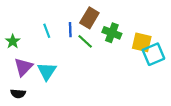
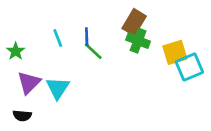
brown rectangle: (89, 18) -> (134, 22), moved
green line: (85, 41) -> (93, 51), moved
yellow square: (142, 42) -> (175, 52), turned -30

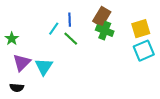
blue line: (87, 37) -> (70, 20), moved
cyan line: (58, 38) -> (54, 29), moved, turned 56
yellow square: (175, 52) -> (141, 29), moved

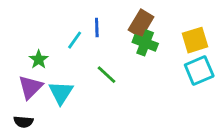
green star: (12, 39) -> (39, 59), moved
green line: (71, 39) -> (106, 75), moved

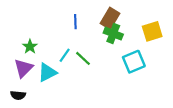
cyan line: (75, 40) -> (65, 55), moved
cyan square: (199, 71) -> (134, 62), moved
cyan triangle: (61, 93) -> (47, 72), turned 30

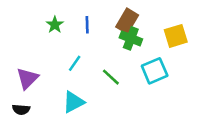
green star: (30, 47) -> (55, 25), moved
green line: (83, 58) -> (111, 77), moved
cyan triangle: (47, 72) -> (73, 102), moved

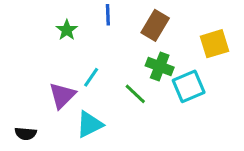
blue line: (87, 25) -> (108, 15), moved
green cross: (131, 38) -> (160, 66), moved
purple triangle: (27, 78) -> (62, 95), moved

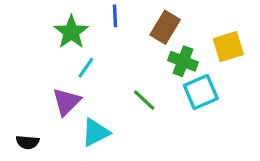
green star: (67, 30) -> (71, 32), size x1.5
green cross: (160, 66) -> (183, 61), moved
cyan line: (91, 77) -> (86, 68), moved

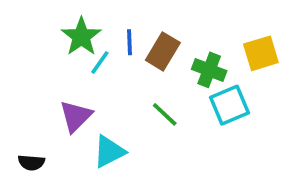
blue line: (115, 16) -> (129, 42), moved
brown rectangle: (165, 27) -> (163, 51), moved
cyan line: (86, 68) -> (100, 63), moved

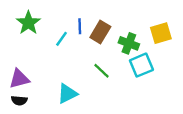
green star: (81, 37) -> (28, 23), moved
purple triangle: (76, 116) -> (19, 79), moved, turned 30

